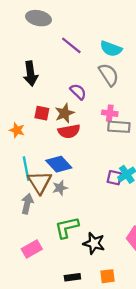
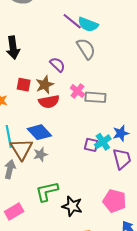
purple line: (71, 45) -> (72, 21), moved
pink cross: (110, 113) -> (77, 91), moved, turned 32

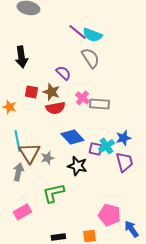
brown star: (45, 85) -> (51, 92), turned -30
blue diamond: (39, 132) -> (72, 137), moved
pink pentagon: (114, 201) -> (109, 215), moved
black star: (72, 206) -> (77, 166), moved

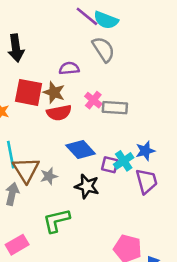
purple semicircle: (63, 73) -> (69, 68), turned -49
red square: (31, 92) -> (29, 92), size x1.6

